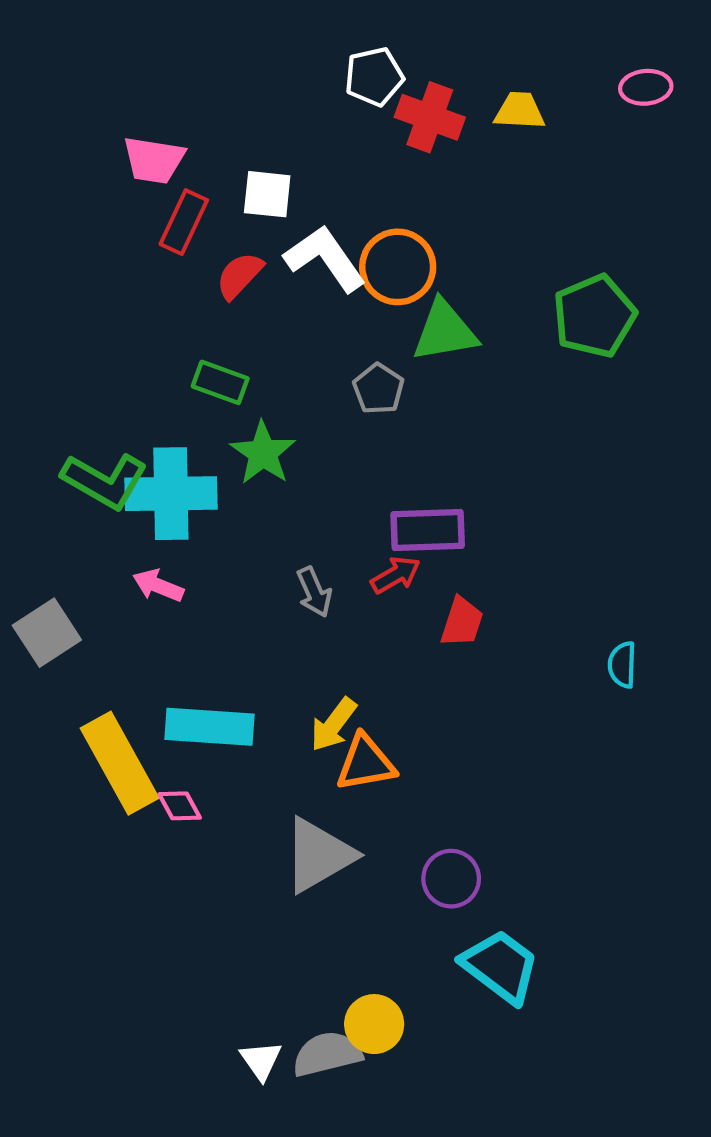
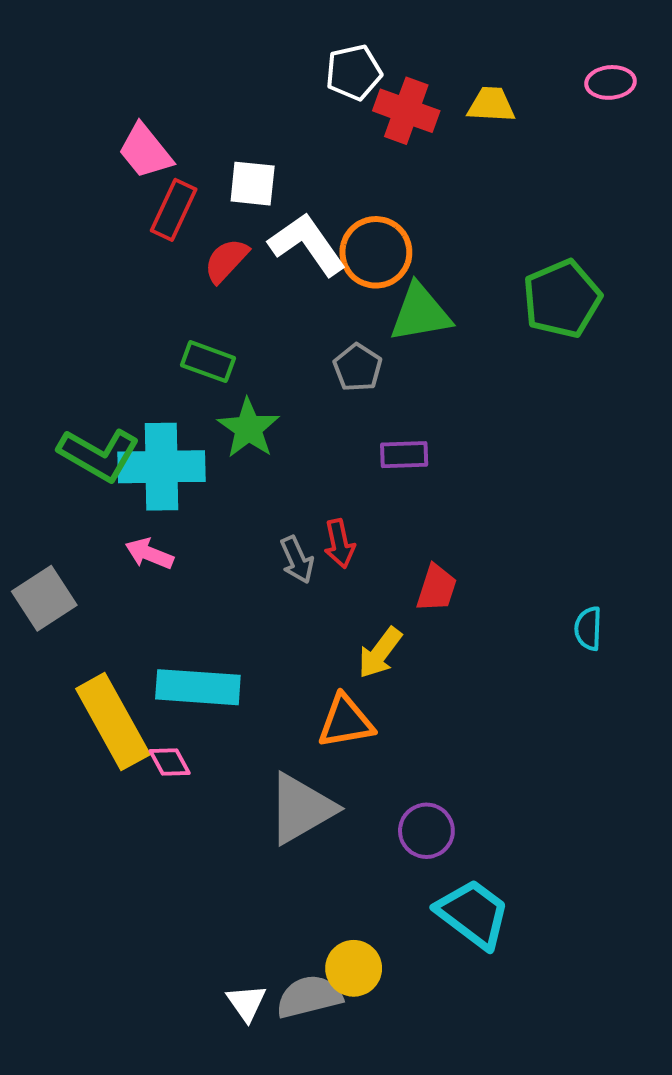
pink trapezoid: (154, 160) -> (145, 151), turned 42
purple rectangle: (428, 530) -> (404, 455), moved, size x0.7
red arrow: (396, 575) -> (339, 544), moved, turned 108
yellow arrow: (334, 725) -> (380, 653), moved

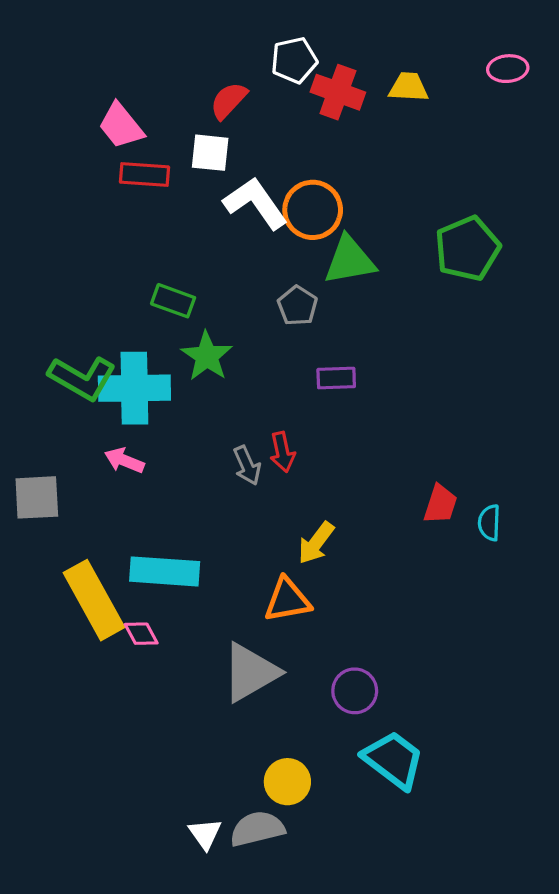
red rectangle: (174, 210) -> (144, 175), turned 69
red semicircle: (226, 260) -> (229, 101), moved
red trapezoid: (437, 588) -> (440, 504), moved
gray square: (44, 598) -> (37, 497), turned 30
yellow circle: (354, 968) -> (287, 782), moved

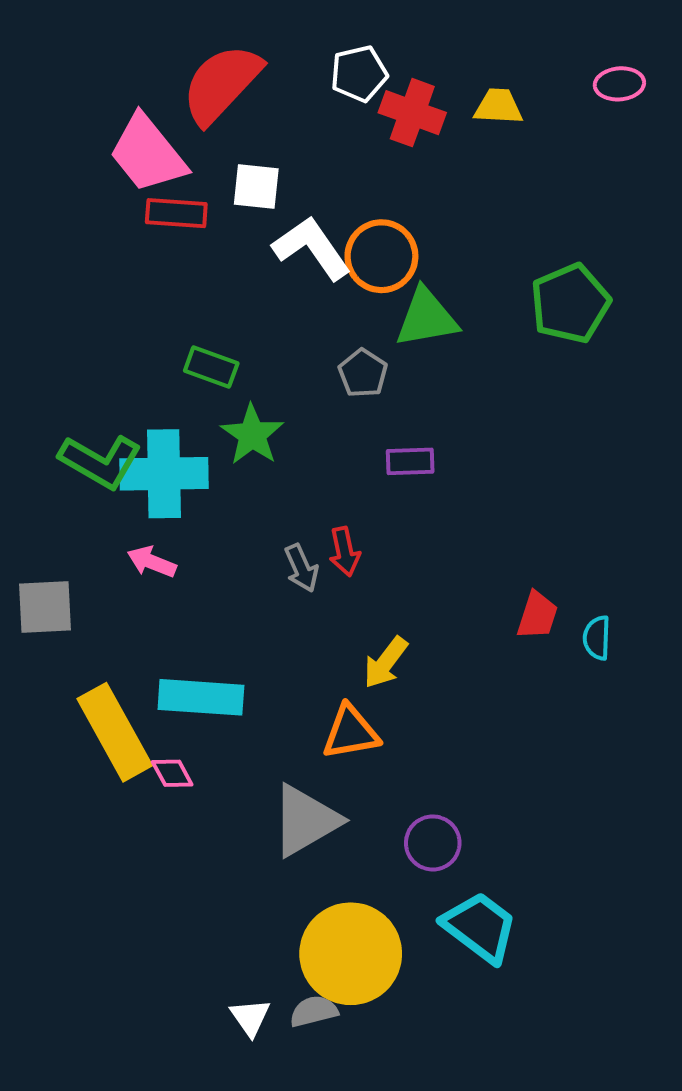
red semicircle: (229, 101) -> (221, 84), moved, size x1.8
pink trapezoid: (121, 126) -> (148, 154), size x1.4
yellow circle: (287, 782) -> (351, 954), size x1.8
gray semicircle: (257, 829) -> (314, 1011), size x0.7

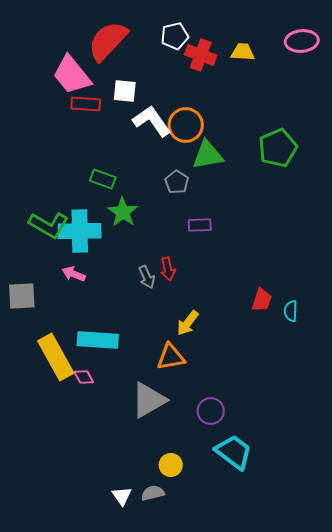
pink ellipse: (619, 84) -> (302, 41), size x1.4
yellow circle: (351, 954) -> (171, 465), size x0.5

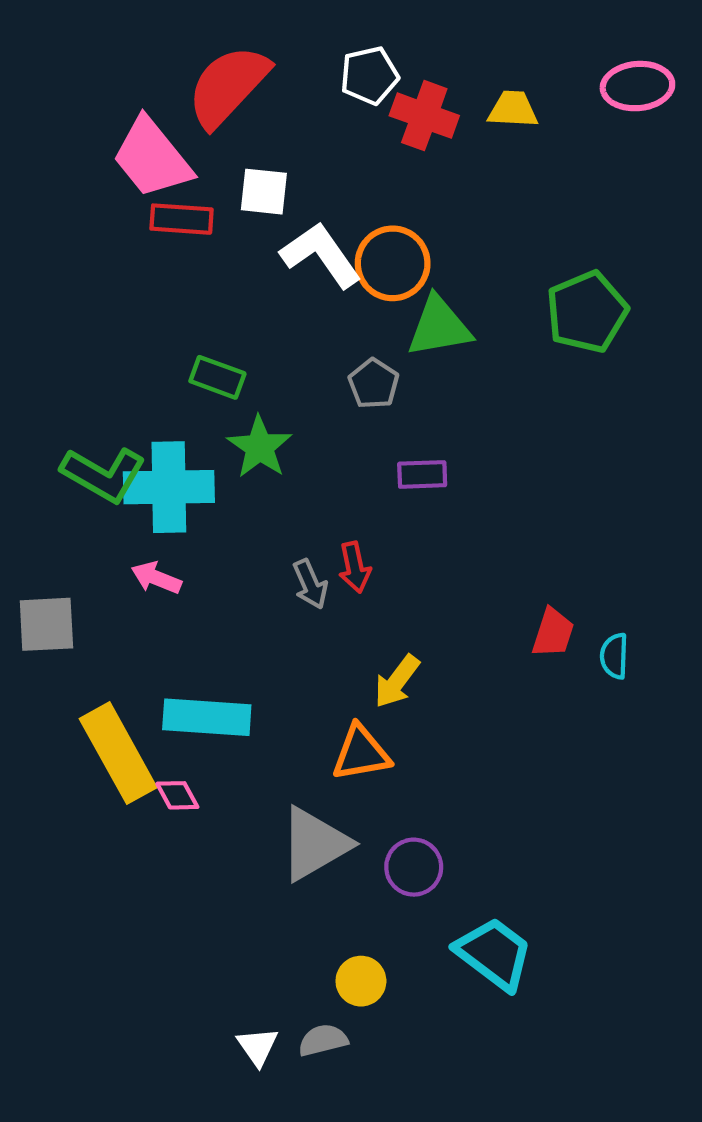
purple circle: (211, 411) -> (414, 867), moved

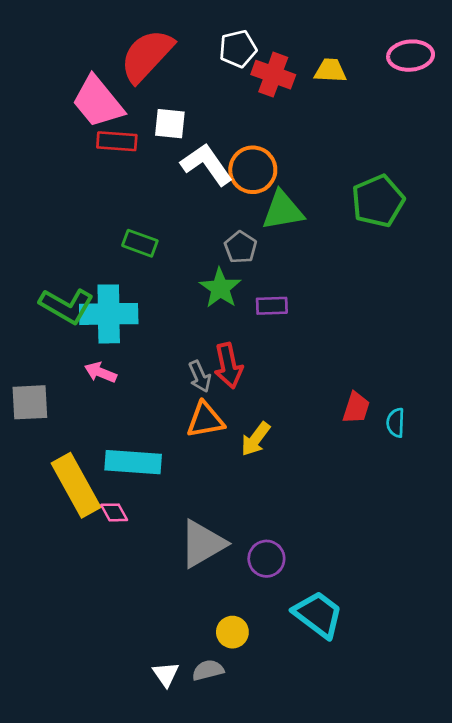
green star: (260, 447) -> (220, 288), moved
red arrow: (355, 567) -> (228, 366), size x1.4
orange triangle: (361, 753) -> (205, 420), moved

